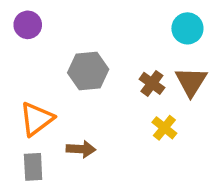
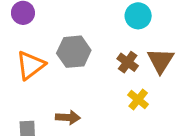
cyan circle: (187, 28) -> (138, 16), moved
orange triangle: (37, 119) -> (30, 65), moved

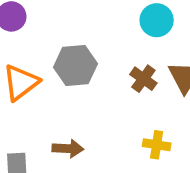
yellow cross: (138, 100) -> (157, 145), moved, turned -30

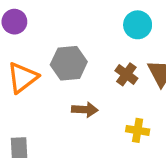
brown arrow: (68, 149) -> (85, 110), moved

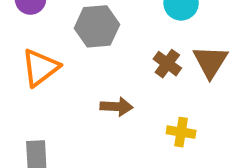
gray hexagon: (69, 63) -> (97, 26), moved

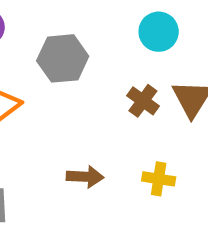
brown arrow: (116, 107) -> (85, 177), moved

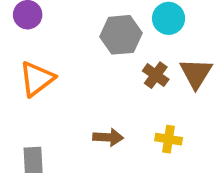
gray hexagon: (63, 58) -> (121, 35), moved

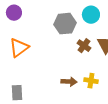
brown arrow: (108, 137) -> (69, 82), moved

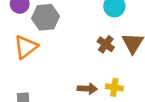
gray hexagon: (65, 24) -> (45, 17), moved

